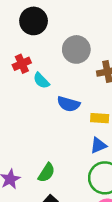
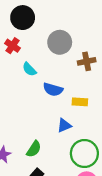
red cross: (22, 64) -> (13, 46), moved, turned -32
blue triangle: (98, 145) -> (64, 125), moved

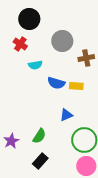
cyan semicircle: (29, 69) -> (35, 65), turned -56
yellow rectangle: (80, 102) -> (76, 86), moved

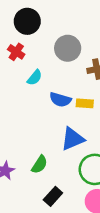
cyan semicircle: (35, 65) -> (35, 78), turned -40
blue triangle: (66, 115) -> (73, 139), size x1.5
black rectangle: (40, 161) -> (53, 196), moved

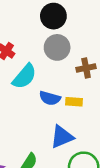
black circle: (27, 21) -> (53, 16), moved
cyan semicircle: (35, 78) -> (24, 76), size x1.6

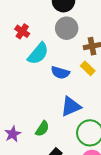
yellow rectangle: (74, 102) -> (88, 68), moved, turned 40

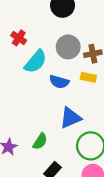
gray circle: (67, 28) -> (68, 47), moved
yellow rectangle: (88, 68) -> (88, 77), turned -32

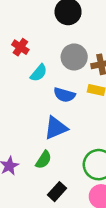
cyan semicircle: (36, 62) -> (39, 73), size x0.7
blue triangle: (70, 118) -> (56, 128), moved

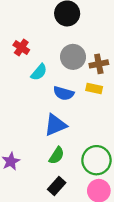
green semicircle: (44, 160) -> (57, 155), moved

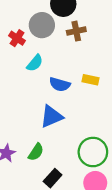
gray circle: (73, 57) -> (42, 25), moved
brown cross: (99, 64) -> (76, 31), moved
green semicircle: (57, 155) -> (36, 152), moved

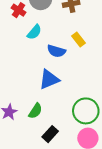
yellow rectangle: (91, 80) -> (78, 39), moved, turned 40

